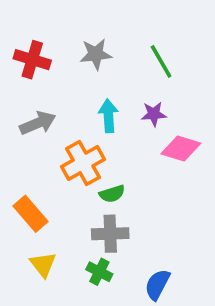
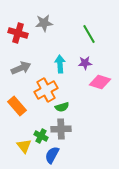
gray star: (96, 54) -> (44, 23), moved
orange rectangle: (30, 214) -> (17, 106), moved
green cross: (99, 272) -> (41, 136), moved
blue semicircle: (157, 284) -> (52, 155), moved

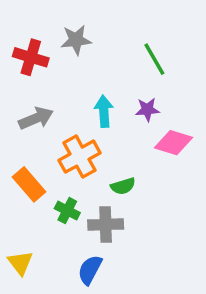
green semicircle: (62, 107) -> (123, 186), moved
green cross: (41, 136) -> (67, 211), moved
yellow triangle: (24, 146) -> (20, 263), moved

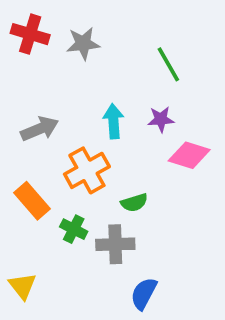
red cross: (31, 57) -> (30, 34), moved
blue semicircle: (90, 270) -> (144, 294), moved

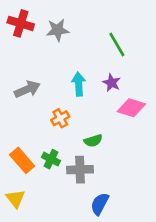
purple star: (161, 119) -> (112, 83), turned 30
orange cross: (87, 170) -> (60, 118), size x0.6
orange rectangle: (32, 201) -> (22, 160), moved

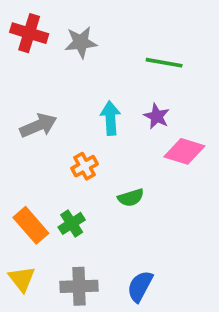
green line: (117, 45) -> (164, 63), turned -50
green cross: (51, 159) -> (72, 223), turned 30
gray cross: (80, 170) -> (79, 286), moved

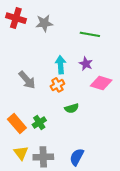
gray arrow: (38, 126) -> (27, 80), moved, turned 72
orange cross: (85, 166) -> (57, 85), moved
yellow triangle: (22, 279) -> (21, 153), moved

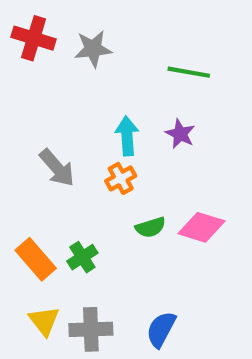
pink diamond: (101, 83) -> (201, 227), moved

